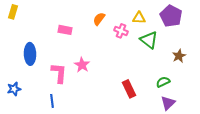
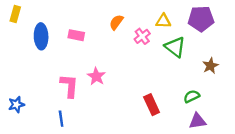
purple pentagon: (171, 16) -> (201, 19), turned -30
pink cross: (121, 31) -> (142, 36), turned 32
blue ellipse: (30, 54) -> (41, 36), moved
purple triangle: (168, 103) -> (197, 121), turned 35

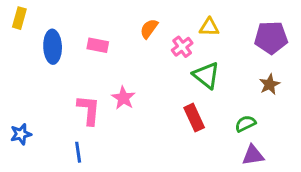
purple pentagon: (201, 19) -> (271, 38), moved
green triangle: (175, 47) -> (206, 75), moved
red rectangle: (152, 105) -> (194, 118), moved

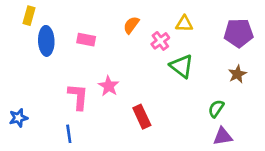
yellow rectangle: (19, 18) -> (29, 16), moved
red rectangle: (194, 118) -> (142, 117), moved
green semicircle: (245, 124) -> (216, 109), turned -30

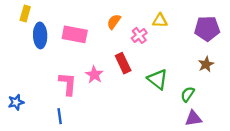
pink rectangle: (86, 40) -> (75, 34), size x1.5
green triangle: (182, 66) -> (158, 79), moved
red rectangle: (142, 117) -> (123, 63), moved

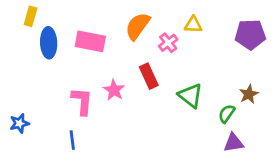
orange semicircle: (114, 22) -> (138, 26), size x1.5
brown star: (206, 64) -> (249, 94), moved

